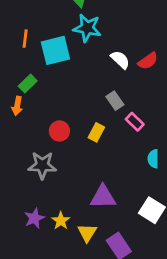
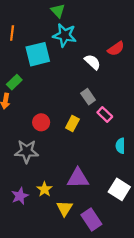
orange line: (25, 39) -> (12, 33), moved
red semicircle: (148, 61) -> (116, 49), moved
yellow star: (61, 221) -> (44, 189), moved

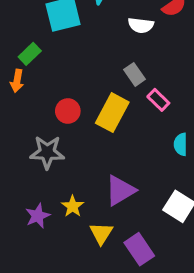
white semicircle: (92, 62) -> (141, 25), turned 144
yellow rectangle: (72, 123) -> (112, 113), size x1.6
purple triangle: (78, 178) -> (120, 190), turned -30

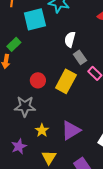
white semicircle: (141, 25) -> (70, 39), moved, turned 98
yellow star: (73, 206) -> (42, 130), moved
yellow triangle: (101, 233) -> (49, 157), moved

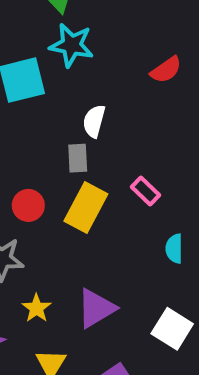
gray rectangle: (80, 57) -> (78, 158), moved, turned 32

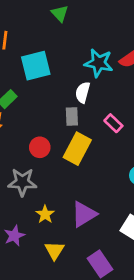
cyan star: (71, 45) -> (99, 63), moved
pink rectangle: (145, 191) -> (113, 123), moved

